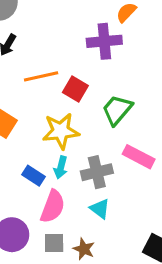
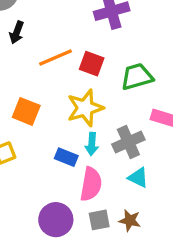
green trapezoid: (117, 110) -> (137, 77), turned 44

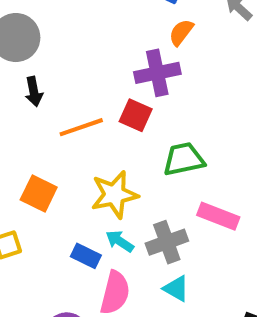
black arrow: (17, 32) -> (34, 92), turned -35
red square: (92, 64) -> (136, 115), moved
cyan arrow: (92, 144) -> (120, 241), turned 115

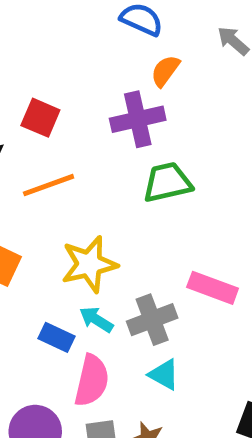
red square: (136, 115) -> (40, 118), moved
green trapezoid: (184, 159) -> (167, 182), moved

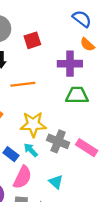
orange semicircle: (165, 71) -> (87, 45), turned -96
red square: (40, 118) -> (32, 40), moved, turned 36
gray cross: (152, 320) -> (58, 141), moved, turned 30

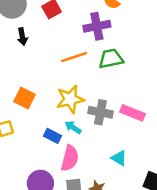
orange line: (23, 84) -> (74, 57), moved
cyan triangle: (56, 182) -> (119, 158), moved

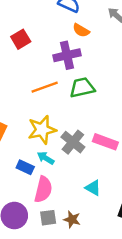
gray cross: (100, 112) -> (73, 142), turned 30

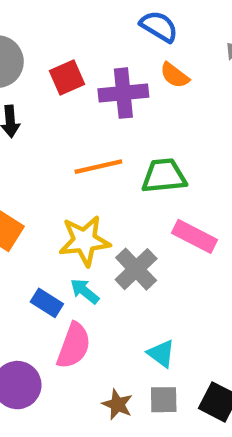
purple cross: (67, 55) -> (123, 93), moved
pink rectangle: (105, 142) -> (194, 236), moved
gray square: (48, 218) -> (164, 400), moved

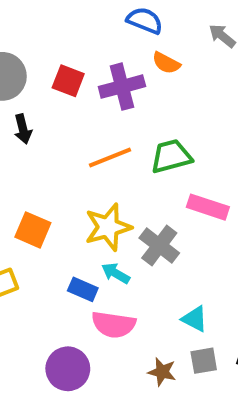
red square: (67, 78) -> (68, 81), turned -36
pink semicircle: (74, 346) -> (114, 325), turned 87

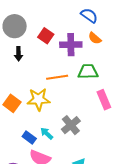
green trapezoid: (171, 156) -> (88, 72), moved
pink rectangle: (208, 207) -> (104, 100), moved, turned 36
yellow star: (108, 227) -> (39, 99), moved

